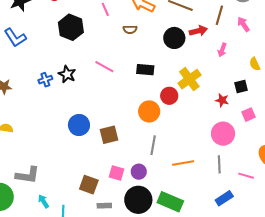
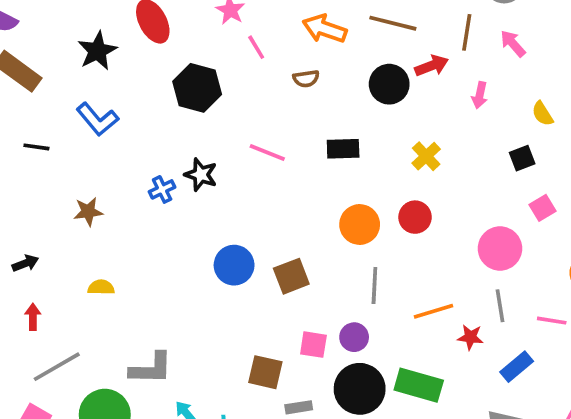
yellow cross: (189, 79) -> (426, 156), size x0.7
red circle: (169, 96) -> (415, 217), moved
red star: (222, 100) -> (470, 337), moved

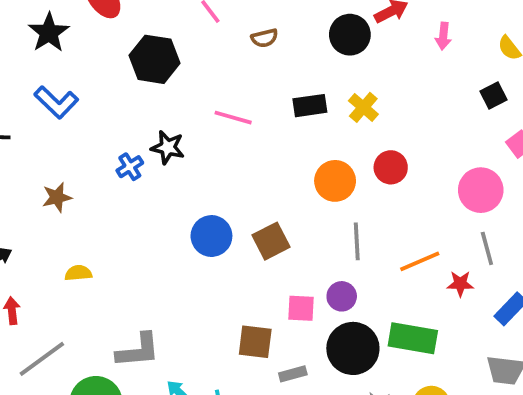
yellow cross: (426, 156) -> (363, 107), moved

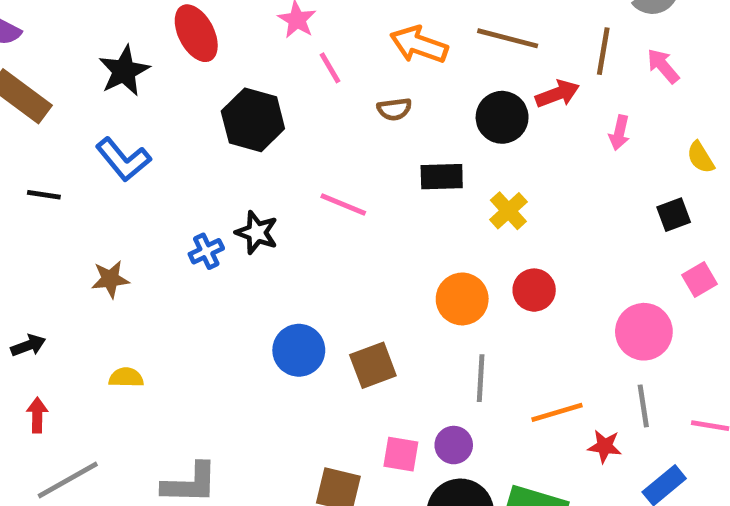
black rectangle: (310, 106) -> (442, 177), moved

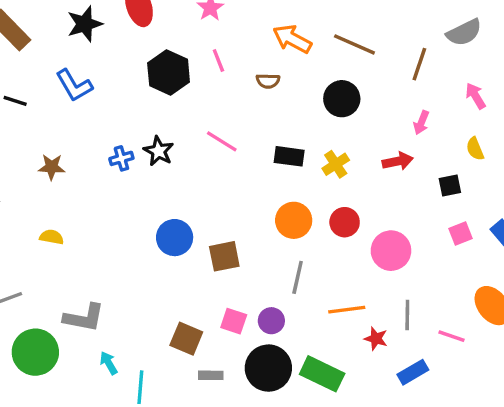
pink arrow: (663, 66) -> (476, 96), moved
pink line: (330, 68) -> (218, 61), moved
red arrow: (557, 94) -> (398, 161), moved
black rectangle: (442, 177) -> (289, 156), moved
pink circle: (644, 332) -> (391, 251), moved

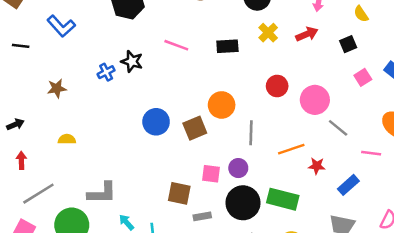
yellow cross: (336, 164) -> (268, 33), moved
orange circle: (294, 220) -> (222, 105), moved
gray line: (407, 315) -> (338, 128), moved, turned -40

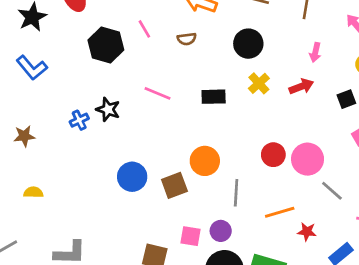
red circle: (277, 86) -> (273, 155), moved

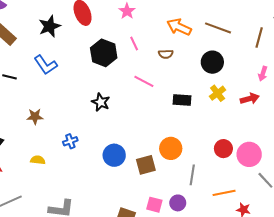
pink line: (157, 93) -> (144, 81), moved
blue cross: (79, 120) -> (70, 141), moved

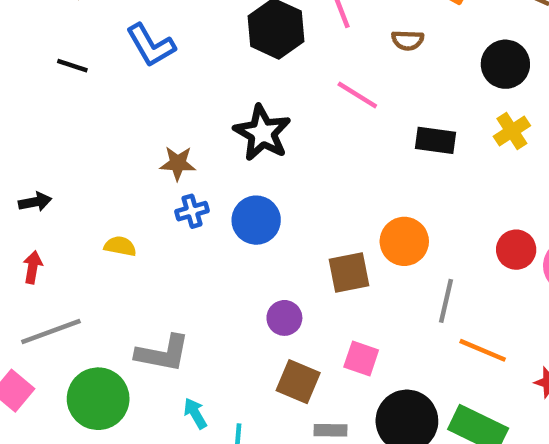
black star: (101, 102) -> (262, 133), size x1.4
brown star: (35, 116) -> (178, 163), moved
blue circle: (114, 155) -> (256, 220), moved
orange line: (224, 193) -> (483, 350), moved, turned 30
purple circle: (178, 203) -> (284, 318), moved

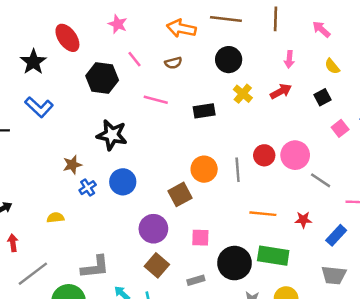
gray line: (446, 301) -> (238, 170), moved
purple circle: (284, 318) -> (153, 229), size x1.5
brown square: (298, 382) -> (157, 265), moved, turned 35

